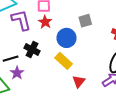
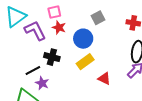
yellow rectangle: (64, 61) -> (85, 62), turned -66
red triangle: (79, 81) -> (104, 79), turned -32

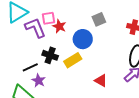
pink square: (54, 12) -> (49, 18), moved
yellow rectangle: (85, 62) -> (73, 60), moved

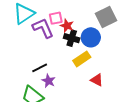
gray square: (99, 19) -> (106, 17), size x1.5
black cross: (50, 55) -> (72, 38), moved
red triangle: (101, 81) -> (97, 80), moved

